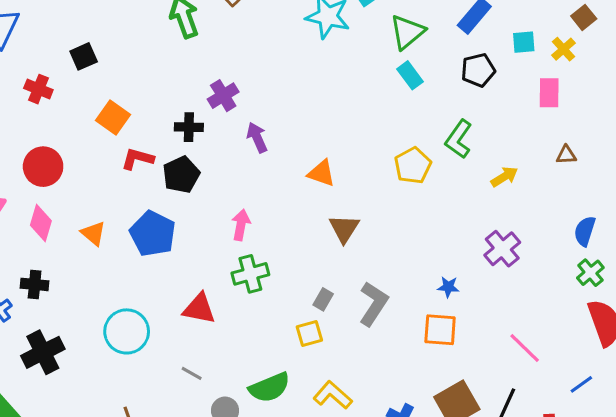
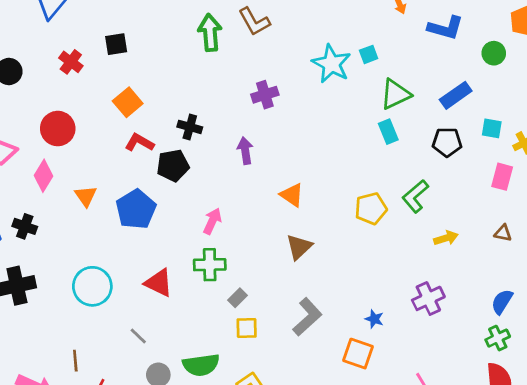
purple cross: (223, 96) -> (265, 95), moved
gray rectangle: (323, 299) -> (238, 298), moved

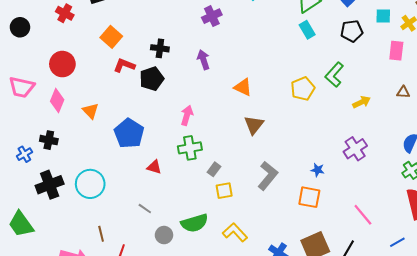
blue pentagon: (136, 209) -> (129, 133), moved
red triangle: (159, 283) -> (154, 167), size x0.7
cyan circle: (92, 286) -> (90, 184), moved

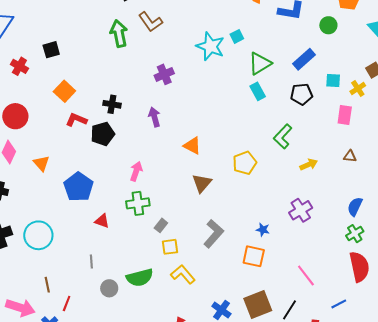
yellow pentagon: (303, 89) -> (245, 163), moved
gray line: (145, 209) -> (91, 262), turned 48
yellow L-shape: (235, 232) -> (183, 274), moved

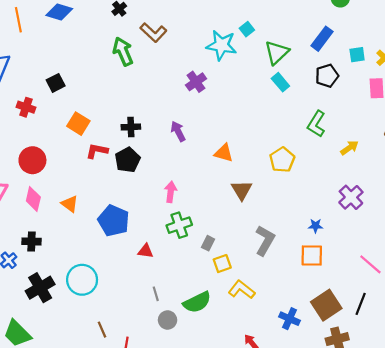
purple cross: (164, 74) -> (196, 82), moved
gray line: (91, 262) -> (156, 294), moved

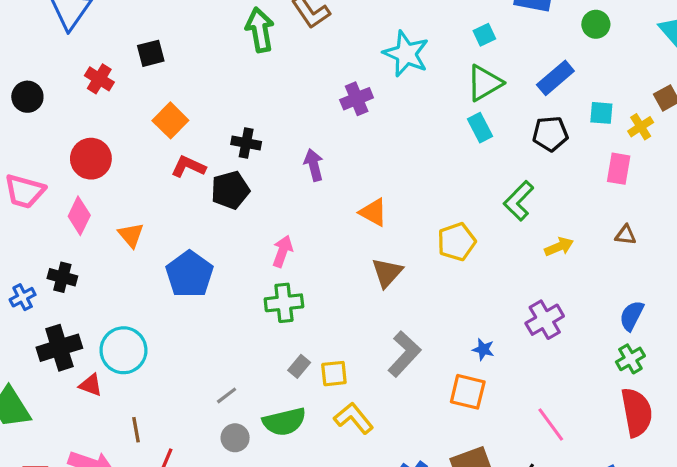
cyan square: (247, 29) -> (484, 35), moved
gray rectangle: (208, 243) -> (299, 366), moved
red triangle: (146, 251) -> (91, 385), moved
gray line: (156, 294) -> (227, 395), turned 56

